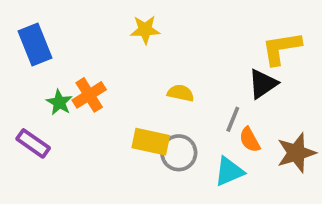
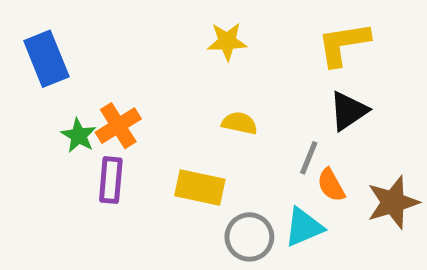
yellow star: (145, 30) -> (227, 41), moved
yellow L-shape: (281, 48) -> (343, 44), moved
purple rectangle: (33, 143) -> (111, 180), moved, turned 60
gray circle: (179, 153) -> (249, 237), moved

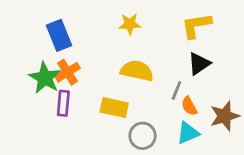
blue rectangle: (46, 59) -> (59, 35), moved
yellow semicircle: (239, 123) -> (137, 71), size x1.6
green star: (79, 136) -> (45, 78), size x1.6
cyan triangle: (304, 227) -> (188, 133), moved

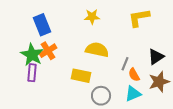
black triangle: (199, 64) -> (156, 57), moved
purple rectangle: (63, 103) -> (32, 73), moved

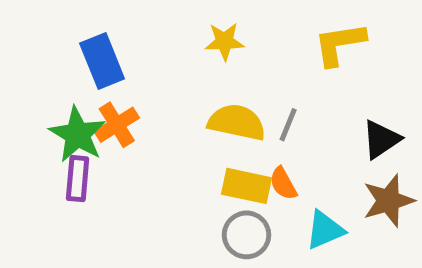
gray line: (125, 64) -> (288, 125), moved
orange semicircle: (134, 75) -> (283, 183), moved
yellow rectangle: (81, 76) -> (247, 186), moved

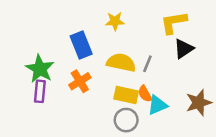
blue rectangle: (102, 61) -> (81, 45), moved
orange cross: (117, 125) -> (80, 81), moved
black triangle: (381, 139) -> (184, 49), moved
cyan triangle: (325, 230) -> (157, 105), moved

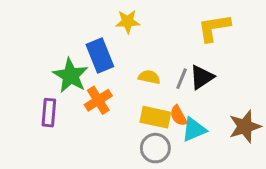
yellow star: (115, 21) -> (128, 22), moved
black triangle: (184, 49) -> (202, 77), moved
yellow semicircle: (121, 63) -> (149, 77), size x0.6
green star: (40, 69) -> (71, 76), moved

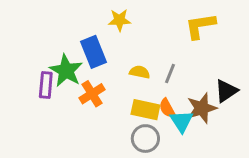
black triangle: (202, 77) -> (226, 91), moved
purple rectangle: (49, 113) -> (46, 85), moved
brown star: (245, 126) -> (202, 108), moved
cyan triangle: (194, 130) -> (182, 121), turned -40

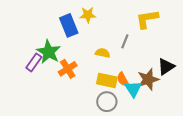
blue rectangle: (93, 52) -> (69, 25), moved
gray line: (170, 74) -> (125, 41), moved
purple rectangle: (46, 85) -> (34, 62), turned 30

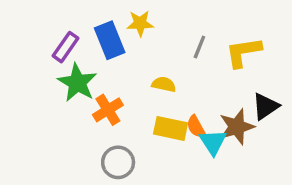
yellow L-shape: (147, 19) -> (243, 52), moved
gray line: (125, 41) -> (199, 47), moved
purple rectangle: (34, 62) -> (66, 47), moved
gray circle: (107, 102) -> (118, 162), moved

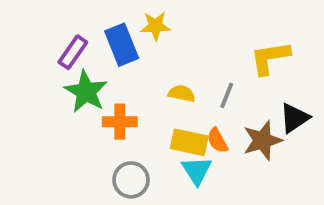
gray line: (199, 47) -> (227, 95), moved
orange cross: (108, 110) -> (120, 122), turned 32
cyan triangle: (213, 142) -> (197, 170), moved

